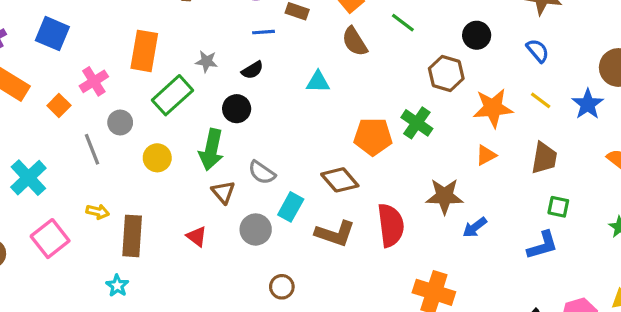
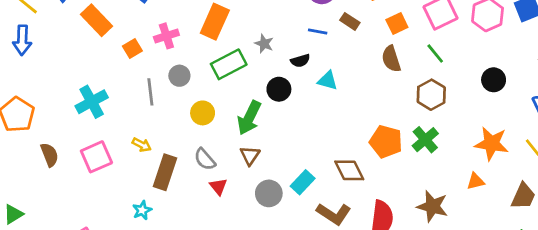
brown hexagon: (446, 73) -> (431, 95), moved
cyan triangle: (318, 82) -> (328, 80), moved
gray semicircle: (262, 172) -> (205, 159), moved

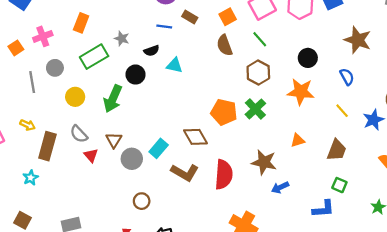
orange rectangle: (215, 22) -> (81, 23), size x0.7
orange star: (492, 144) -> (301, 92), moved
brown triangle: (250, 156) -> (114, 140), moved

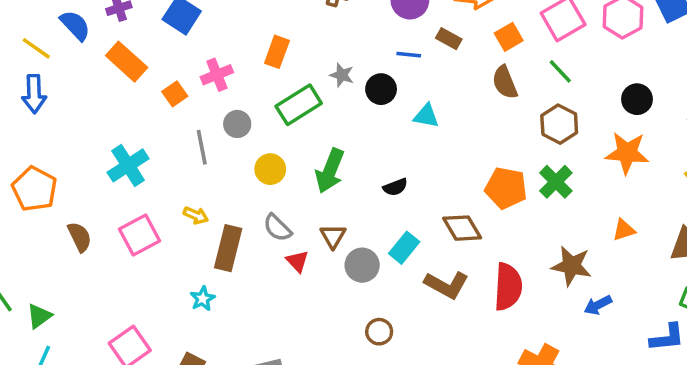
black semicircle: (152, 51) -> (395, 187), moved
black circle: (136, 75) -> (381, 89), moved

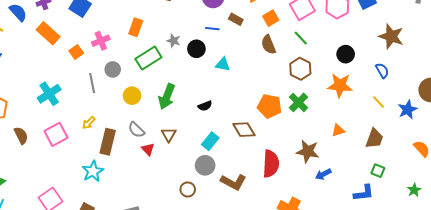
yellow arrow: (196, 215) -> (89, 123), turned 112
gray circle: (362, 265) -> (205, 165), moved
brown L-shape: (447, 285) -> (233, 182), moved
cyan star: (203, 299) -> (93, 171), size x1.5
brown circle: (379, 332) -> (188, 189), moved

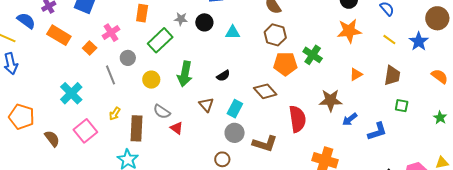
brown hexagon: (300, 69) -> (275, 35), moved
brown triangle: (169, 135) -> (206, 105), moved
blue L-shape: (364, 193) -> (377, 131), moved

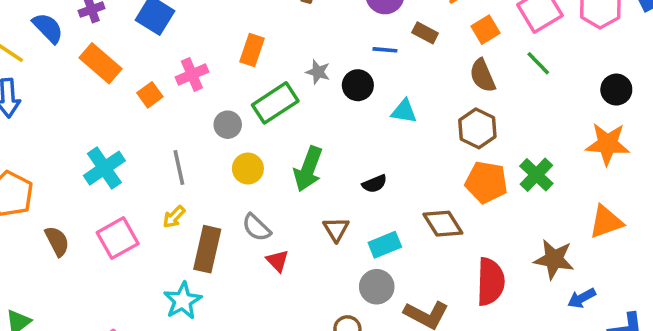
gray circle: (128, 58) -> (228, 125), moved
orange triangle: (356, 74) -> (606, 222), size x1.5
gray line: (111, 75) -> (179, 168), moved
cyan rectangle: (235, 109) -> (385, 245), turned 30

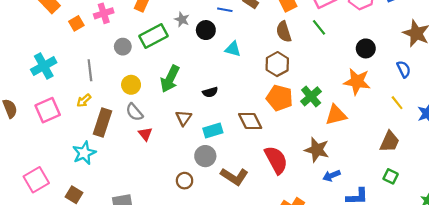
yellow circle: (248, 168) -> (131, 85), moved
orange triangle: (606, 222) -> (336, 115), moved
red semicircle: (490, 282) -> (276, 160), turned -36

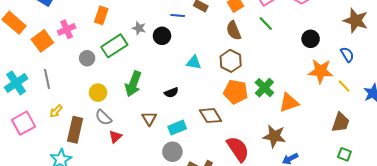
orange square: (76, 23) -> (42, 41), size x1.5
cyan triangle: (233, 49) -> (194, 62), moved
gray line: (90, 70) -> (47, 79), moved
orange star: (357, 82) -> (321, 71), moved
red triangle: (145, 134) -> (115, 137), turned 32

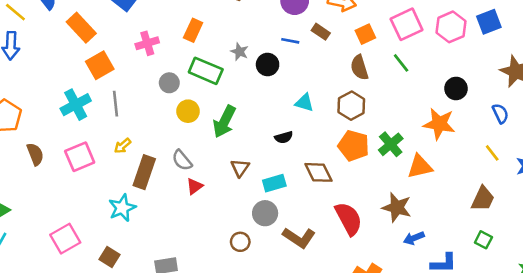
orange square: (42, 41) -> (100, 65), moved
green rectangle: (114, 46) -> (206, 71), turned 50
orange star: (321, 71) -> (439, 124), moved
yellow circle: (98, 93) -> (188, 111), moved
black semicircle: (171, 93) -> (284, 137), moved

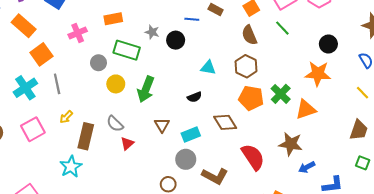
orange rectangle: (193, 30) -> (113, 19), turned 60

